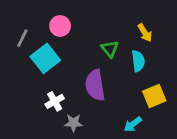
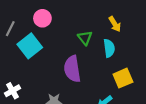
white cross: (55, 101) -> (13, 91), moved

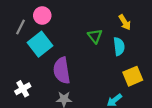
pink circle: (42, 18) -> (42, 15), moved
purple semicircle: (72, 69) -> (62, 70), moved

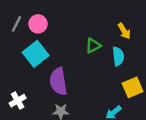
gray line: (20, 27) -> (16, 24), moved
green triangle: (95, 36) -> (93, 45), turned 42

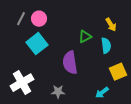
purple semicircle: (58, 81) -> (70, 63), moved
white cross: (18, 101) -> (22, 83), size x1.6

